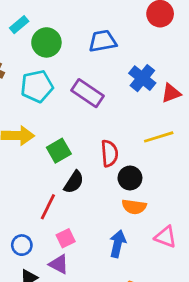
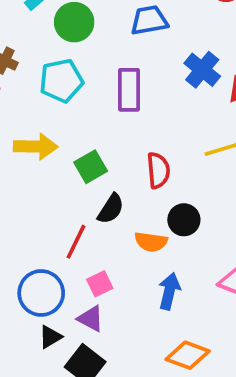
purple rectangle: (88, 93) -> (129, 90), turned 56
black circle: (130, 178) -> (184, 220), moved
orange semicircle: (134, 207) -> (151, 242), moved
blue circle: (22, 245) -> (41, 293), size x1.6

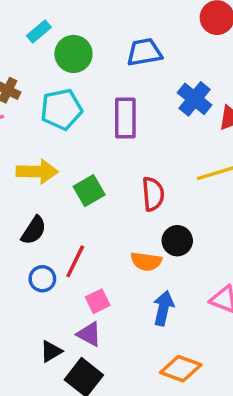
black semicircle: (111, 209) -> (34, 230), moved
blue circle: (41, 293) -> (42, 279), moved, size x0.6

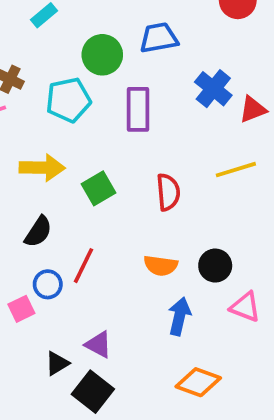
green circle: (73, 54) -> (102, 55), moved
black circle: (177, 241) -> (215, 266), moved
pink square: (98, 301) -> (21, 309), moved

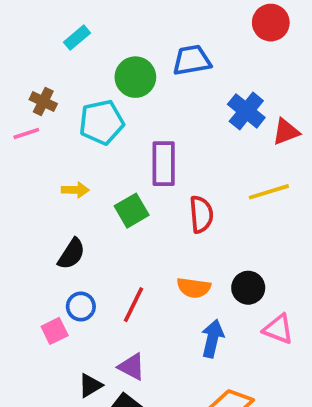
purple rectangle: (138, 109) -> (164, 164), moved
yellow arrow: (42, 168) -> (75, 190), size x0.6
red line: (83, 266) -> (134, 305), moved

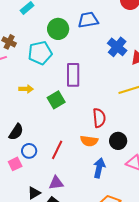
red semicircle: (201, 214) -> (99, 118), moved
black semicircle: (71, 254) -> (16, 132), moved
purple triangle: (132, 367) -> (56, 183), turned -35

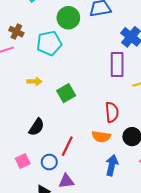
purple rectangle: (73, 75) -> (117, 64), moved
black semicircle: (16, 132) -> (37, 127), moved
blue circle: (29, 151) -> (49, 162), moved

